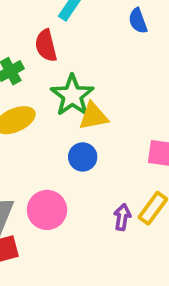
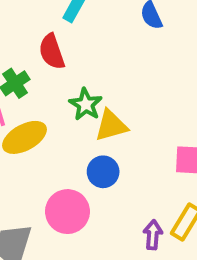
green star: (72, 95) -> (86, 104), size x0.7
pink circle: (47, 210) -> (67, 212), moved

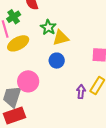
pink circle: (67, 212) -> (28, 81), moved

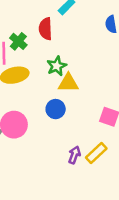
green cross: (14, 17) -> (18, 41), turned -32

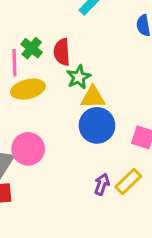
red semicircle: (46, 29) -> (62, 52), moved
blue circle: (56, 109) -> (97, 125), moved, size x1.5

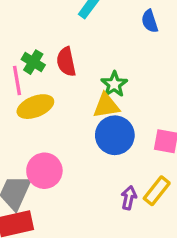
green star: (79, 77) -> (114, 84), moved

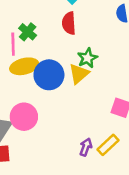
red semicircle: (66, 62) -> (69, 23), moved
yellow triangle: (106, 106) -> (79, 74), turned -40
blue circle: (115, 135) -> (49, 75), moved

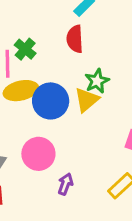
pink circle: (24, 117) -> (38, 154), moved
purple arrow: (86, 147) -> (65, 184), moved

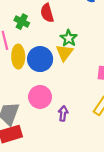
green cross: (25, 49) -> (22, 22), moved
yellow ellipse: (21, 91) -> (18, 57), turned -65

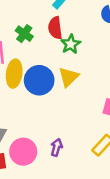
green star: (69, 38) -> (71, 44), moved
pink circle: (40, 97) -> (23, 152), moved

